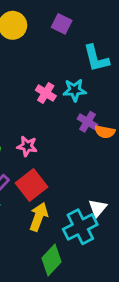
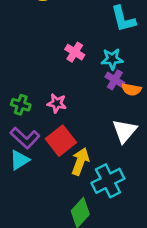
cyan star: (75, 90) -> (112, 59), moved
white triangle: (98, 208) -> (125, 131), moved, size x1.4
yellow arrow: (39, 217) -> (80, 161), moved

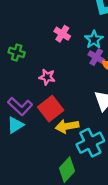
cyan star: (112, 59) -> (94, 40), turned -30
green cross: (21, 105) -> (17, 52), moved
yellow arrow: (80, 161) -> (67, 126), turned -120

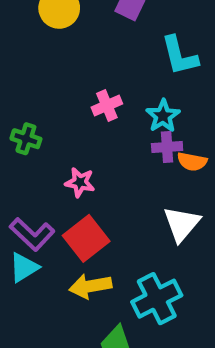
pink cross: (62, 34) -> (107, 106), turned 35
purple cross: (96, 57) -> (167, 147), turned -35
yellow arrow: (67, 126) -> (90, 286), moved

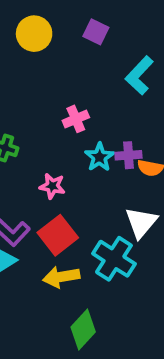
cyan L-shape: (180, 56) -> (139, 75), turned 57
cyan star: (163, 116) -> (99, 157), moved
cyan cross: (157, 299) -> (114, 259), moved, turned -30

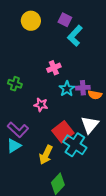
cyan L-shape: (139, 75) -> (75, 36), moved
red square: (58, 235) -> (63, 132), moved
yellow arrow: (61, 277) -> (46, 155), turned -54

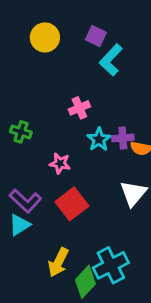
red square: (63, 132) -> (72, 204), moved
cyan cross: (75, 145) -> (111, 265), moved, turned 30
yellow arrow: (46, 155) -> (58, 262), moved

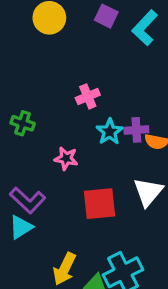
cyan L-shape: (111, 60) -> (145, 28), moved
red square: (72, 204) -> (100, 204), moved, turned 32

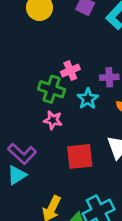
green cross: (23, 123) -> (52, 89), moved, size x1.4
purple cross: (136, 130) -> (109, 77), moved

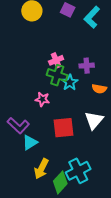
green cross: (52, 89) -> (57, 75), moved
cyan triangle: (17, 175) -> (30, 142), moved

